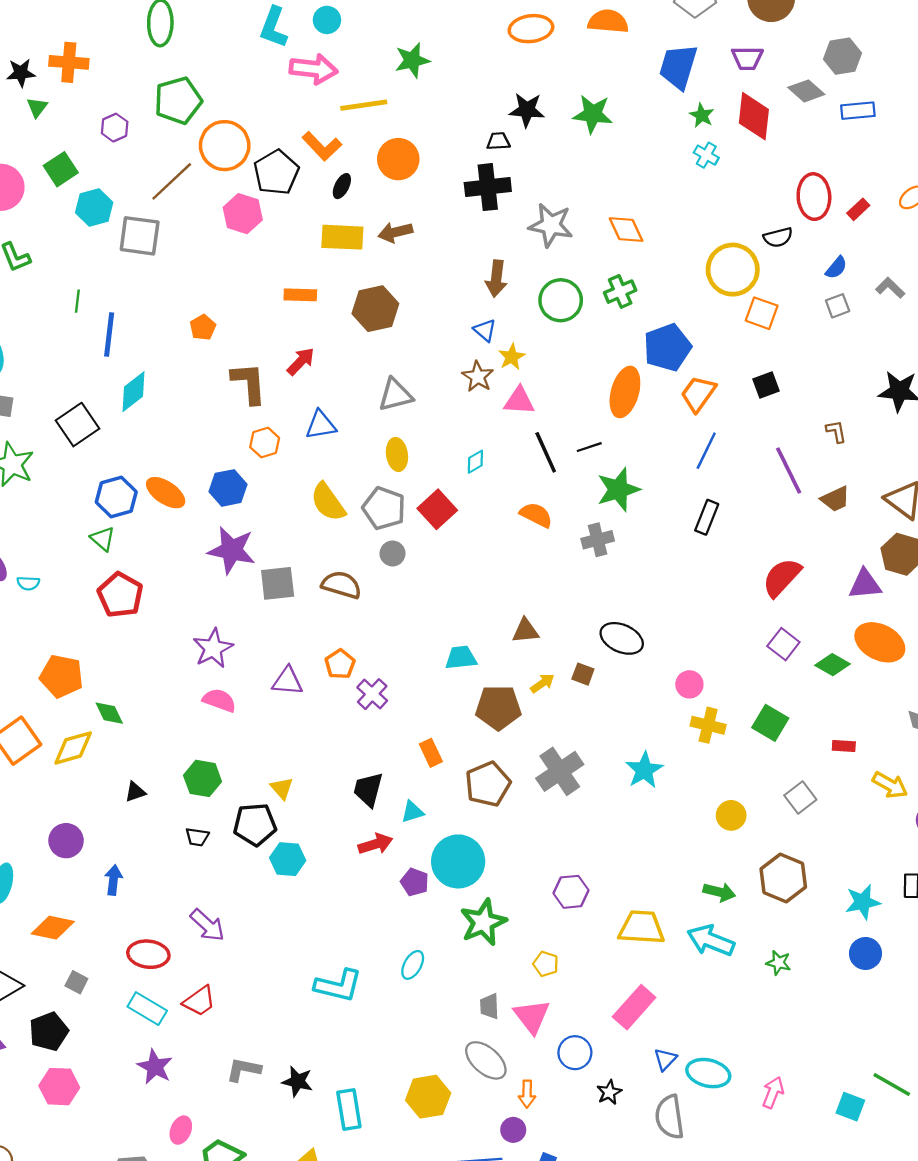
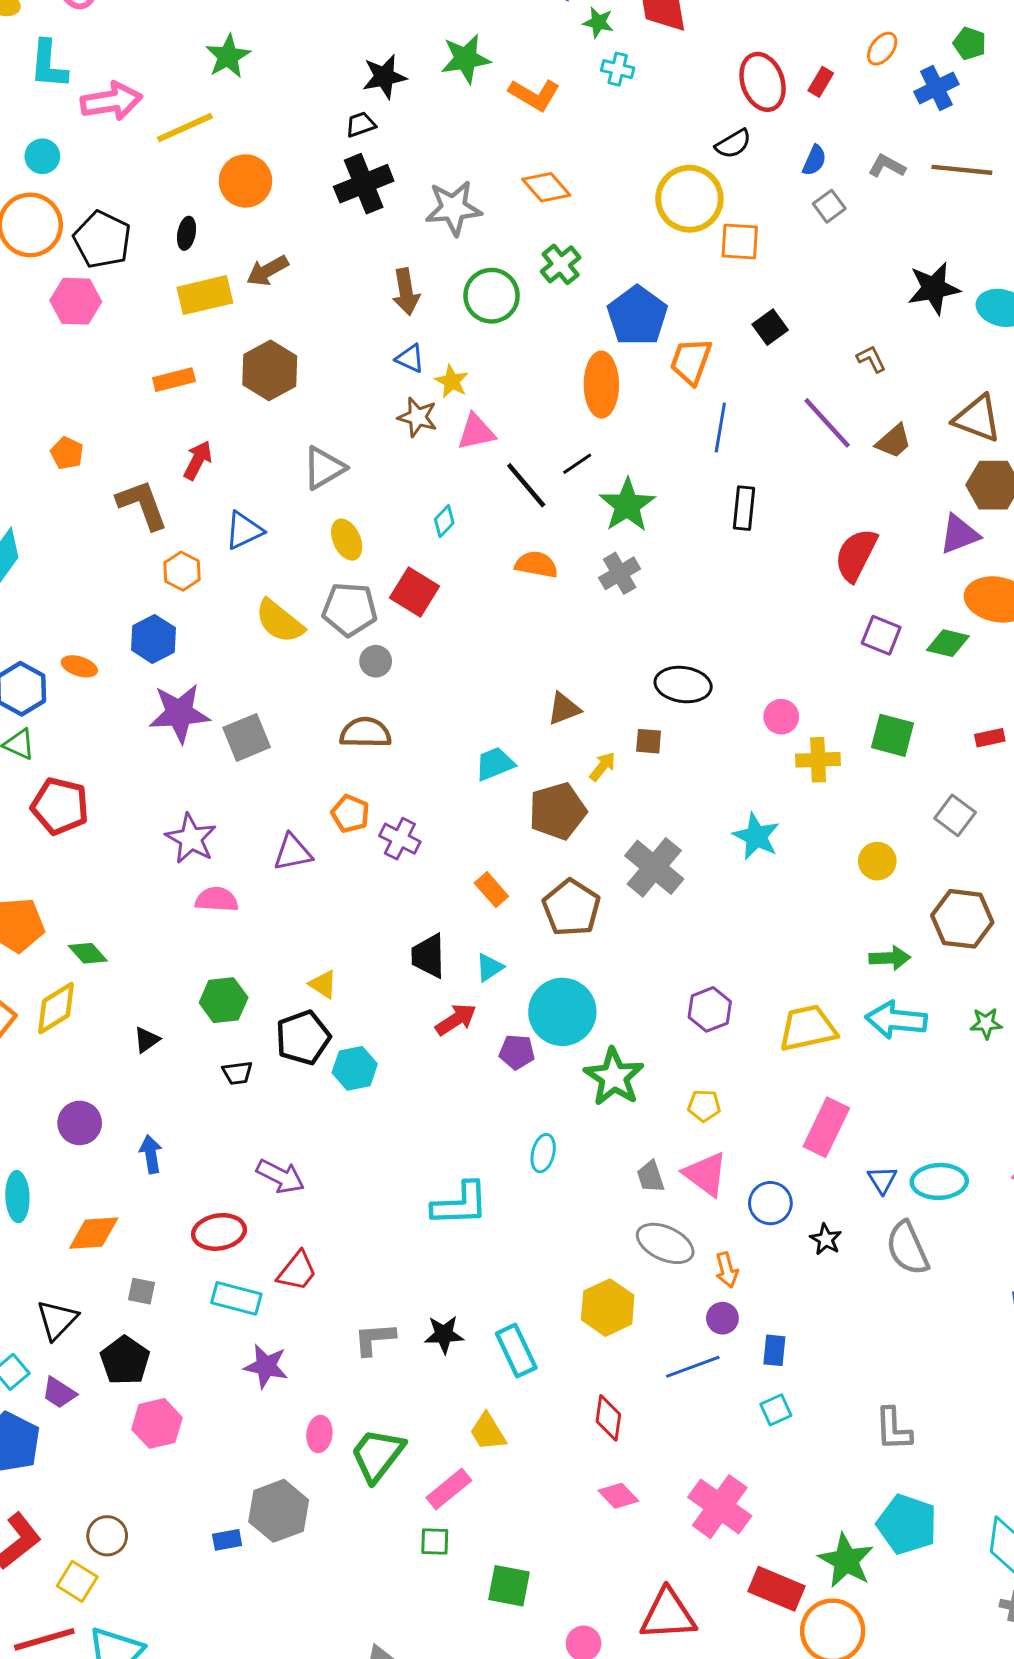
cyan circle: (327, 20) -> (42, 156), moved
orange L-shape: (322, 146) -> (534, 95), moved
orange ellipse: (166, 493) -> (79, 666), size x0.7
brown semicircle: (341, 585) -> (365, 733), moved

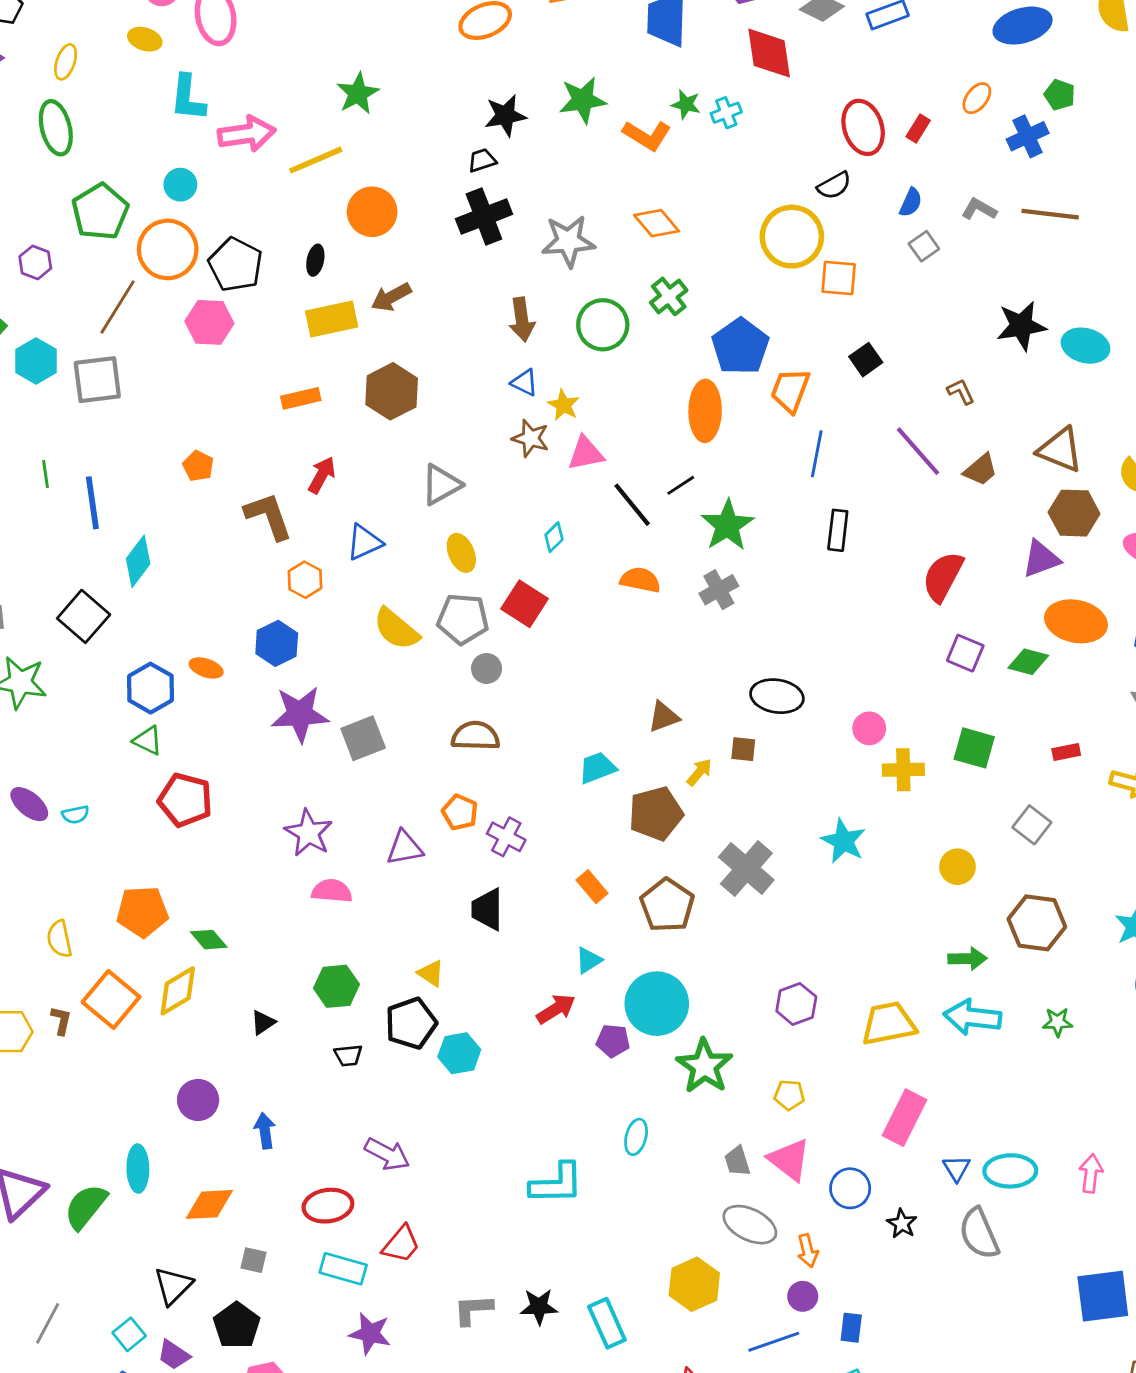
green star: (598, 22) -> (686, 104), moved
cyan cross: (618, 69) -> (726, 113), turned -36
black trapezoid: (428, 956) -> (487, 909), moved

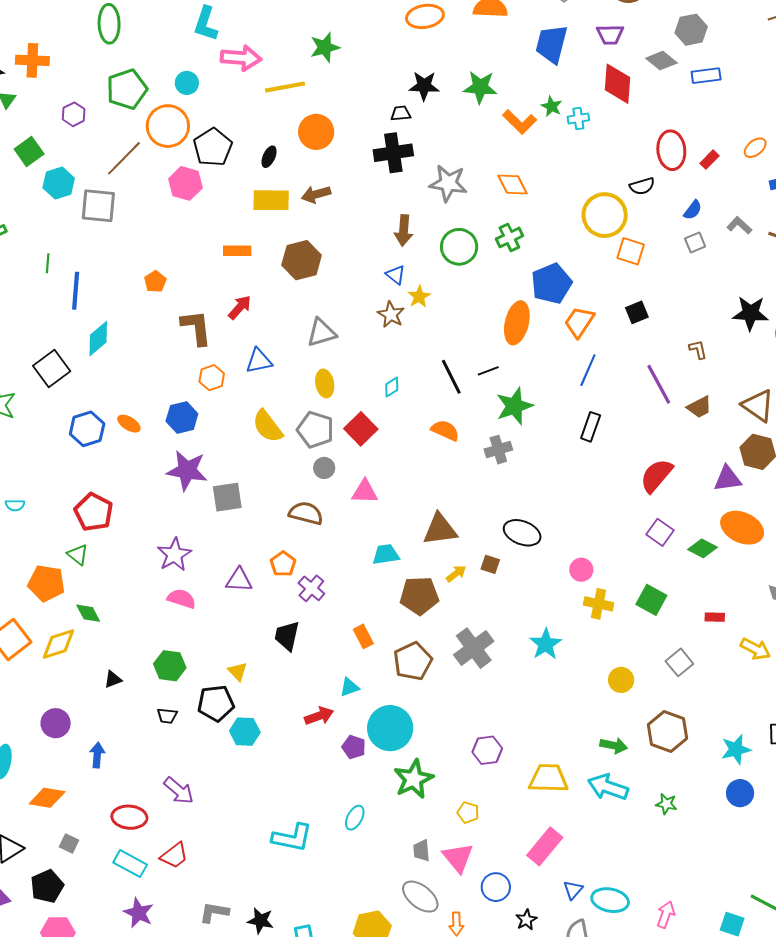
pink triangle: (586, 453) -> (365, 492), moved
brown triangle: (664, 717) -> (440, 529), size x1.5
green triangle: (148, 741) -> (78, 555), moved

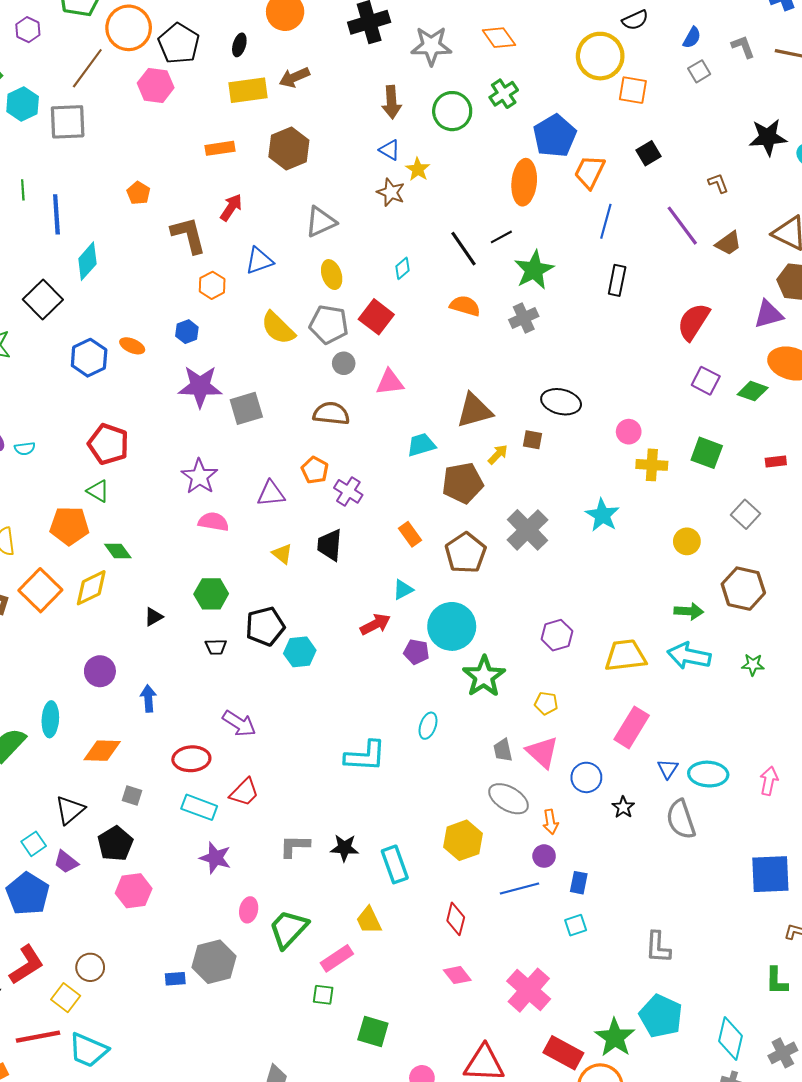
gray L-shape: (739, 225) -> (743, 47), turned 35
blue hexagon: (182, 418) -> (187, 332), size x0.7
yellow triangle: (238, 671) -> (282, 554), moved

